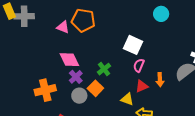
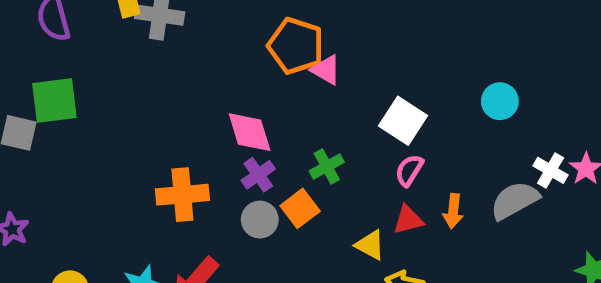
cyan circle: (161, 14) -> (500, 101), moved
pink triangle: (63, 27) -> (326, 70), moved

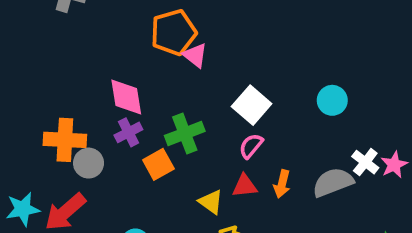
orange pentagon: (296, 46) -> (174, 32), turned 30
green cross: (327, 167) -> (185, 133), size x1.4
gray circle: (260, 220) -> (89, 163), moved

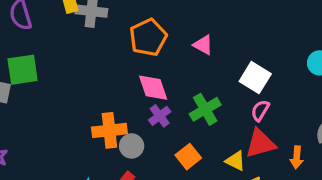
orange pentagon: (174, 32) -> (148, 37), moved
orange square: (158, 164) -> (188, 157), moved
orange arrow: (282, 184) -> (297, 157), moved
red triangle: (245, 186) -> (260, 143), size x1.5

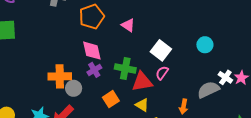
green cross: (205, 109) -> (125, 68), turned 36
red triangle: (260, 143) -> (142, 82), moved

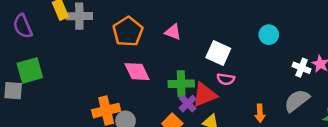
purple cross: (94, 70) -> (188, 104), moved
pink semicircle: (162, 73) -> (226, 79), turned -104
gray semicircle: (208, 90) -> (297, 101), moved

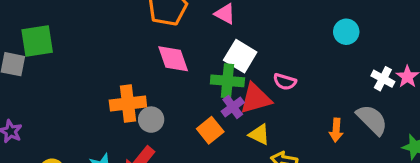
white square: (218, 53) -> (240, 56), moved
gray semicircle: (297, 101) -> (372, 120), turned 76
orange arrow: (260, 113) -> (336, 130), moved

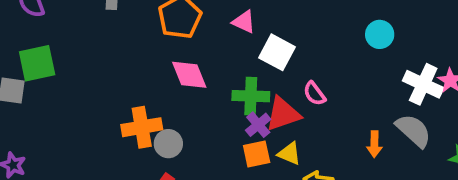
white square: (240, 56) -> (277, 52), moved
white cross: (383, 79) -> (423, 84), size x1.5
pink semicircle: (285, 82) -> (314, 94), turned 40
orange square: (210, 130) -> (257, 154), moved, turned 30

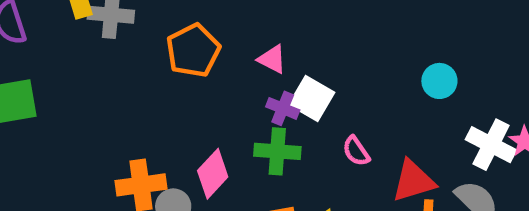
pink diamond: (189, 75) -> (213, 174), moved, turned 63
red triangle: (283, 114) -> (413, 181), moved
purple cross: (258, 125) -> (283, 108), moved, turned -30

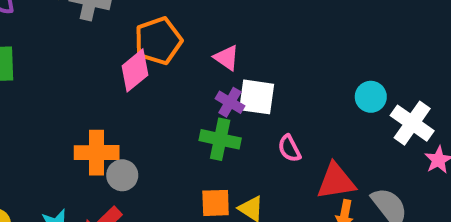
white square: (312, 99) -> (257, 97), turned -30
white cross: (491, 145) -> (412, 123), moved
pink diamond: (213, 174) -> (135, 70), moved

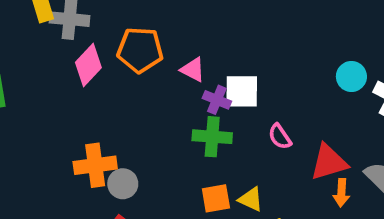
orange pentagon: (158, 41) -> (140, 50), turned 30
pink triangle: (227, 58) -> (193, 70), moved
pink diamond: (135, 70) -> (88, 65), moved

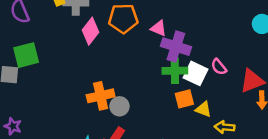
white square: (242, 91) -> (195, 73), moved, turned 30
purple cross: (217, 100) -> (176, 47), size x1.6
orange square: (216, 198) -> (184, 99), moved

